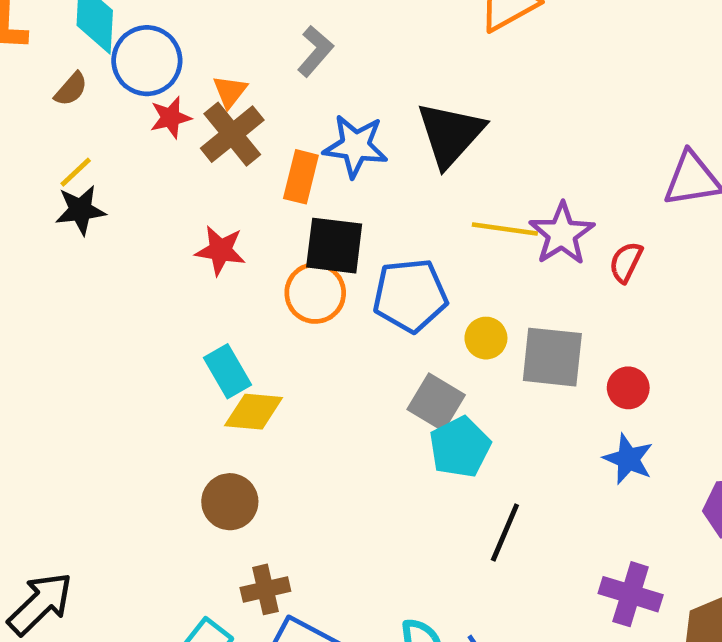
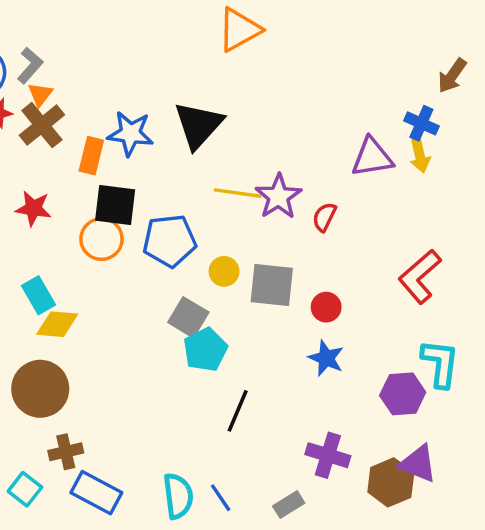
gray L-shape: (315, 51) -> (30, 65), moved
brown circle: (230, 502) -> (40, 389), size x1.4

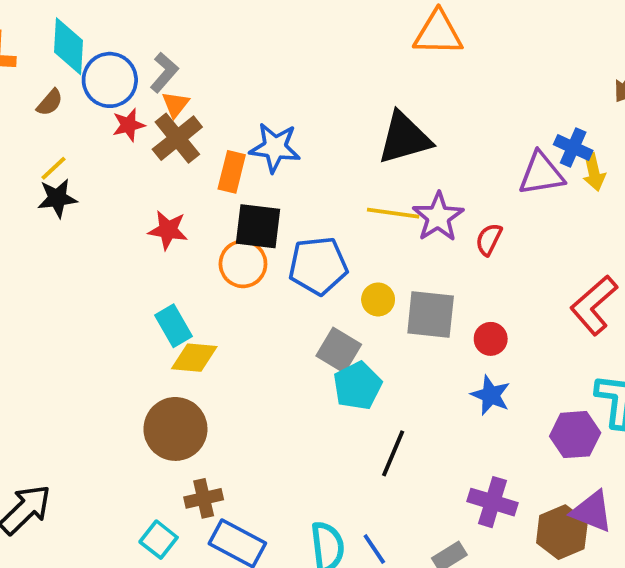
orange triangle: (239, 30) -> (438, 33), moved, turned 30
blue cross: (421, 123) -> (573, 148), moved
black triangle: (199, 125) -> (404, 138), moved, turned 32

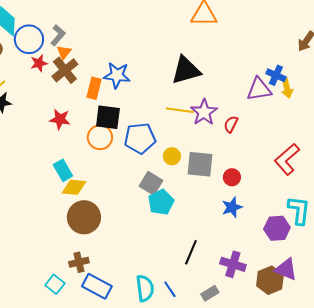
blue star: (491, 395) -> (232, 207), turned 30
brown circle: (175, 429) -> (84, 217), moved
black line: (393, 453) -> (191, 252), moved

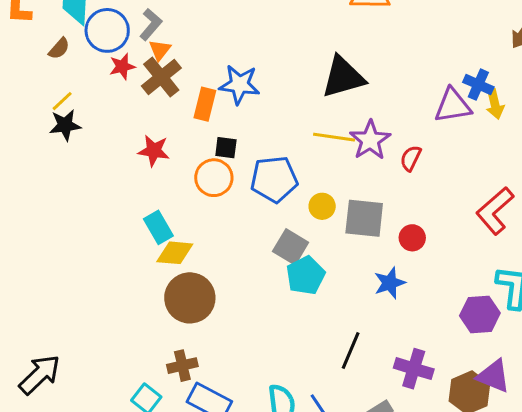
black square: (108, 117) -> (226, 148), size x0.6
blue star: (232, 207) -> (390, 283), moved

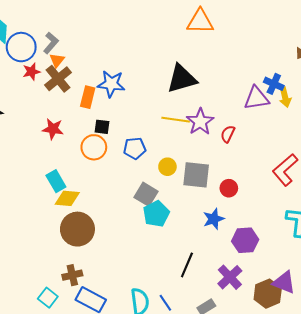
blue pentagon: (274, 179) -> (135, 148), size x0.7
purple hexagon: (480, 314) -> (245, 240), moved
purple cross: (414, 369) -> (230, 277), turned 30

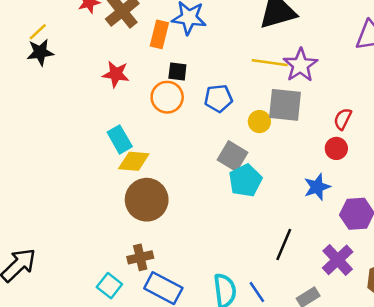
red semicircle: (228, 134) -> (343, 119), moved
gray square: (196, 175) -> (285, 105), moved

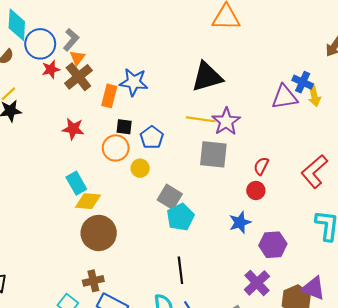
blue pentagon: (218, 98) -> (152, 137), moved, turned -30
yellow circle: (259, 122) -> (140, 168), moved
black line: (284, 245) -> (180, 270), moved, turned -30

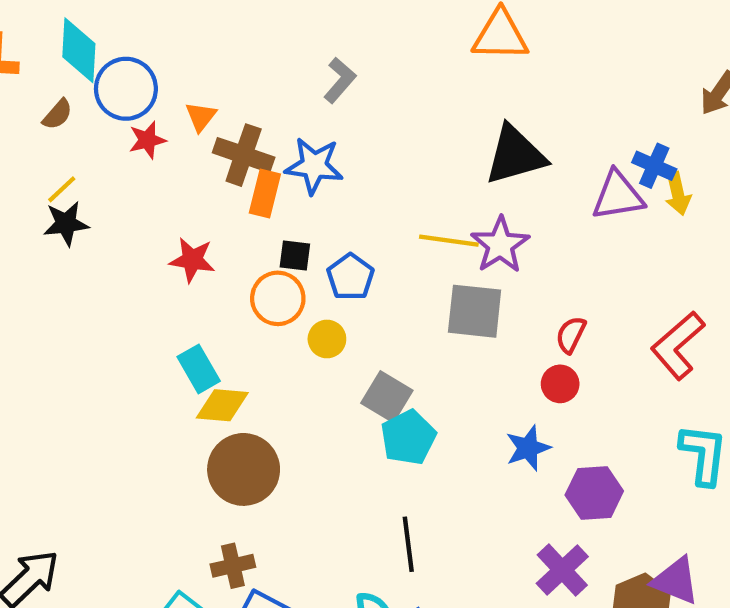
gray L-shape: (71, 40) -> (340, 80), moved
brown cross: (78, 77) -> (244, 155), moved, turned -32
black triangle: (207, 77) -> (515, 155), moved

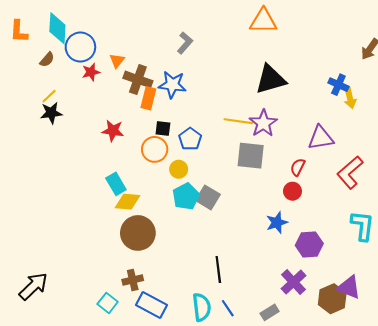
purple triangle: (618, 196) -> (321, 138), moved
cyan pentagon: (408, 437) -> (186, 196), moved

